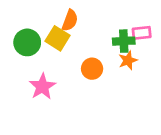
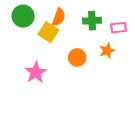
green cross: (124, 41) -> (92, 21), moved
green circle: (27, 42) -> (23, 16), moved

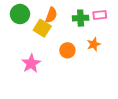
pink rectangle: (119, 28) -> (100, 15), moved

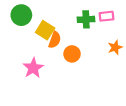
orange semicircle: (51, 15) -> (55, 40), moved
orange star: (94, 44) -> (115, 47), moved

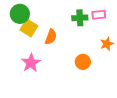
yellow square: (45, 30) -> (29, 28), moved
orange circle: (72, 54) -> (83, 62), moved

